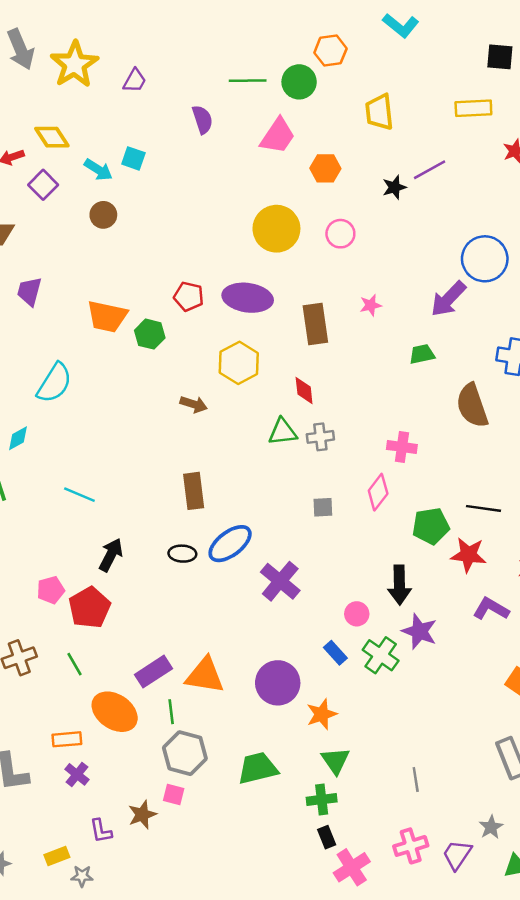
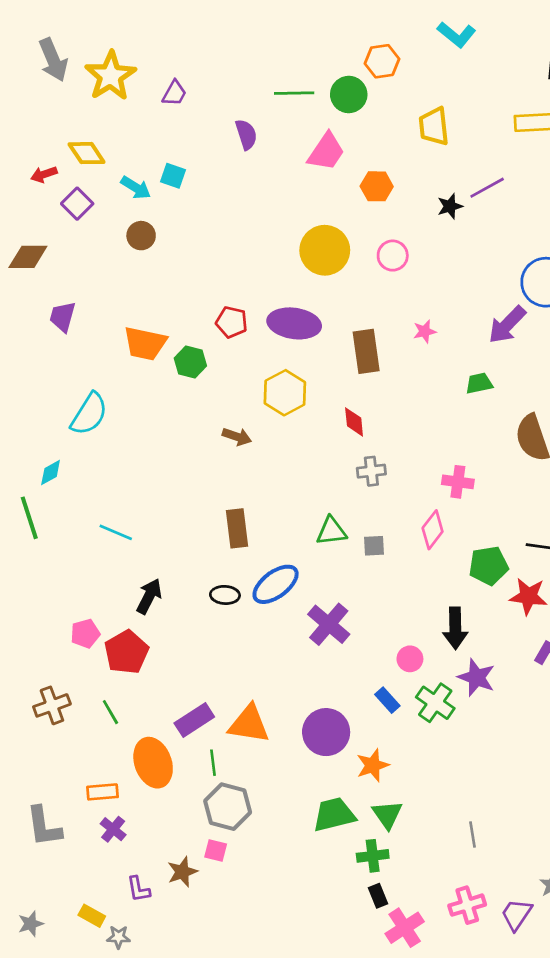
green triangle: (283, 432) -> (331, 531), moved
orange ellipse: (115, 712) -> (153, 763), turned 36
green trapezoid: (258, 768) -> (334, 815), moved
yellow rectangle: (57, 856) -> (92, 916), turned 50

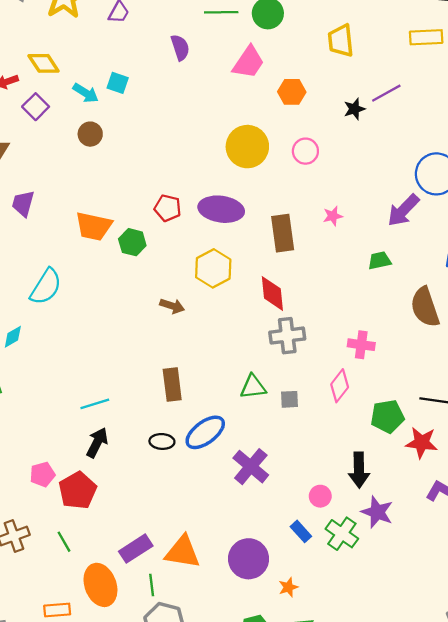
red diamond: (354, 422) -> (272, 293), size x1.4
gray cross: (371, 471) -> (287, 336), size x1.4
cyan line: (116, 532) -> (95, 404), moved, turned -40
orange star: (373, 765) -> (288, 587), size x0.7

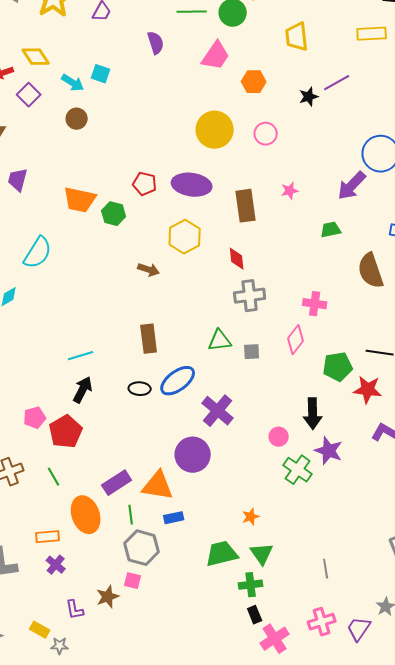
red diamond: (272, 293) -> (237, 259), size x0.7
blue rectangle: (301, 531) -> (174, 518), moved, turned -60
purple circle: (249, 559) -> (193, 455), moved

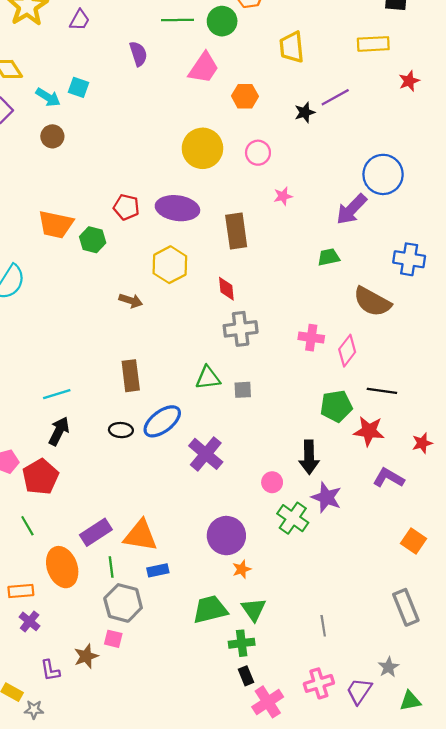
pink star: (290, 191) -> (283, 196), moved
brown semicircle: (371, 271) -> (372, 302), turned -42
pink diamond: (296, 340) -> (347, 351), moved
purple circle: (193, 455) -> (226, 536), moved

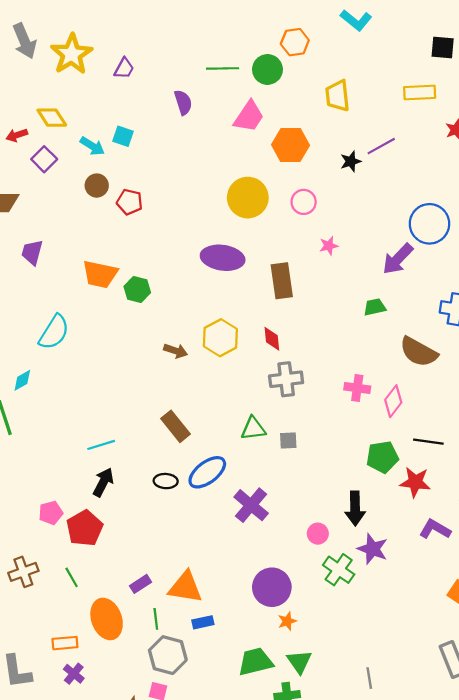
orange hexagon: (245, 96) -> (290, 145), size x1.4
red pentagon: (126, 207) -> (130, 202), moved
yellow hexagon: (170, 265) -> (220, 338), moved
brown rectangle: (131, 376) -> (176, 426), turned -32
purple rectangle: (96, 532) -> (140, 584), size x0.7

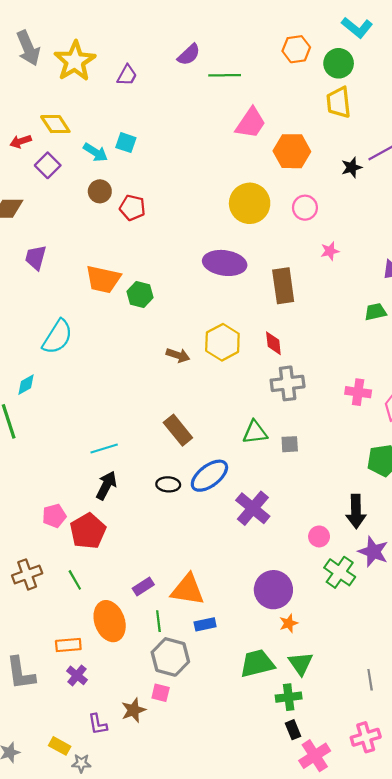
green circle: (267, 69) -> (339, 63), moved
purple semicircle: (183, 102) -> (189, 55), moved, turned 65

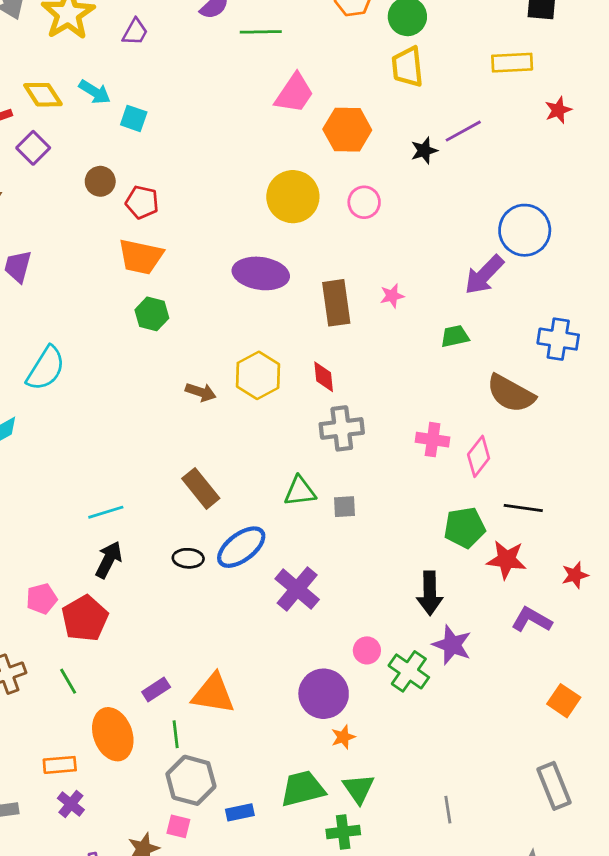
cyan arrow: (95, 152) -> (95, 92), moved
pink star: (330, 251) -> (392, 296), moved
orange trapezoid: (103, 279) -> (141, 257), moved
pink circle: (319, 536) -> (367, 650), moved
blue rectangle: (205, 624) -> (240, 812), moved

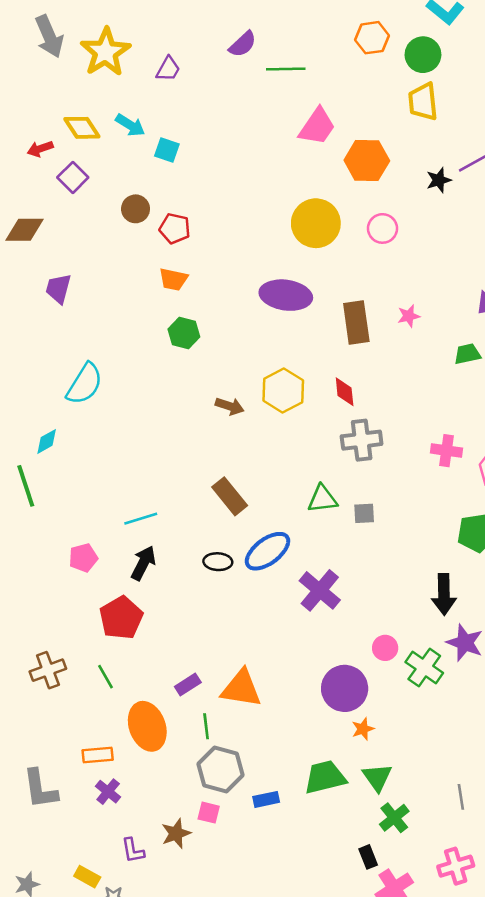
orange trapezoid: (141, 257) -> (173, 279), size x0.7
pink pentagon: (42, 599) -> (83, 558), moved
green cross: (343, 832) -> (394, 818), moved, turned -32

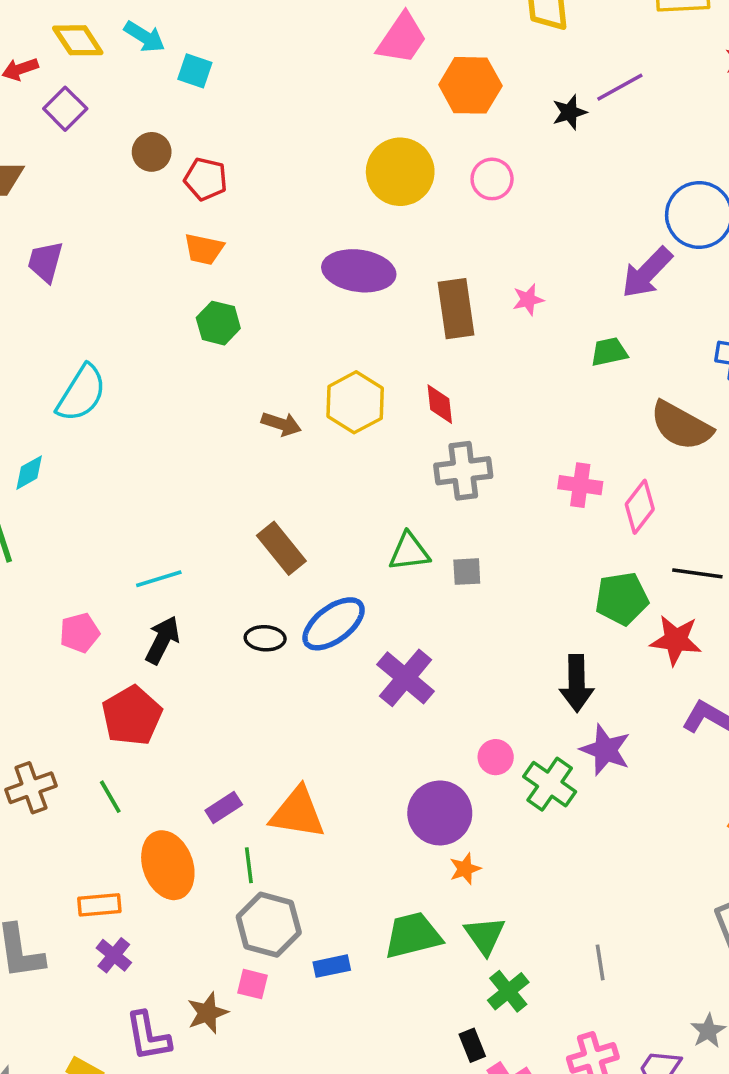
purple L-shape: (133, 850) -> (148, 1036), size x1.4

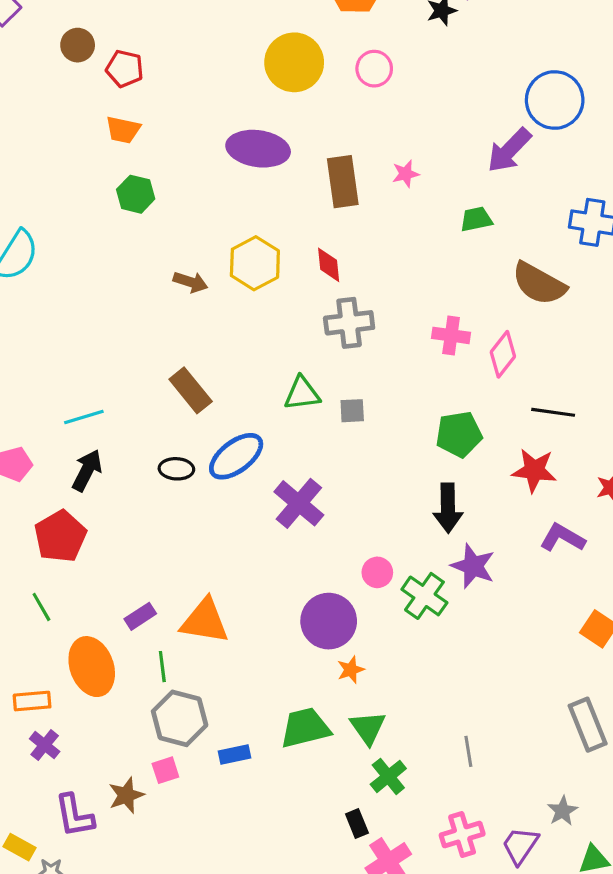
green pentagon: (622, 599) -> (459, 434), moved
pink square: (252, 984) -> (165, 770), turned -32

